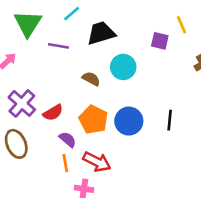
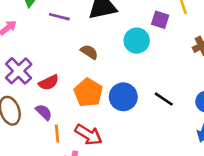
cyan circle: (123, 67) -> (137, 41), moved
black line: (170, 120) -> (164, 99), turned -66
purple semicircle: (68, 140) -> (44, 112), moved

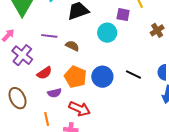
purple line: (59, 17) -> (49, 36), moved
purple cross: (19, 71) -> (22, 55), moved
purple semicircle: (44, 112) -> (55, 93), moved, turned 128
orange line: (57, 133) -> (47, 119), moved

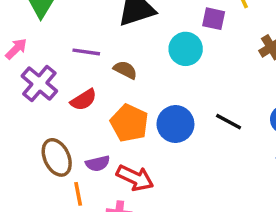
red semicircle: (44, 73) -> (84, 100), moved
purple semicircle: (55, 93) -> (98, 163), moved
brown ellipse: (18, 98) -> (57, 157), moved

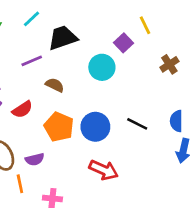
purple square: (214, 19) -> (123, 43), turned 36
purple line: (86, 52) -> (32, 61), moved, turned -30
red arrow: (135, 178) -> (104, 170), moved

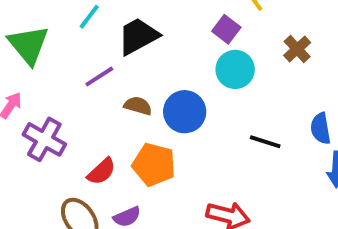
cyan circle: (102, 67) -> (235, 69), moved
red semicircle: (22, 109) -> (101, 171), moved
blue circle: (95, 127) -> (185, 112), moved

